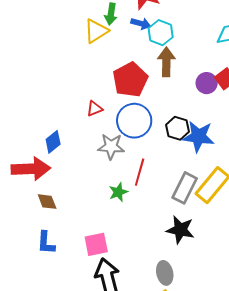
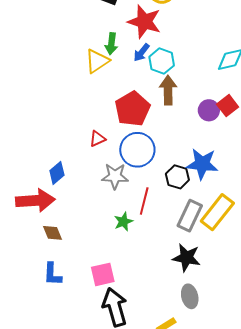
blue arrow: (141, 24) -> (141, 53), turned 114
black hexagon: (178, 128) -> (177, 177), moved
gray ellipse: (165, 273) -> (190, 296), moved

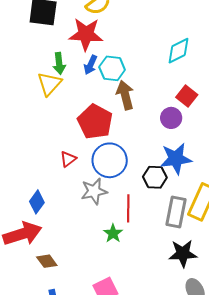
purple circle: (209, 110) -> (171, 118), moved

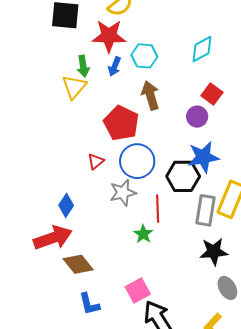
cyan hexagon: (112, 68) -> (144, 56), moved
black hexagon: (155, 177) -> (183, 176), size x1.4
brown diamond: (47, 261) -> (78, 264), size x1.4

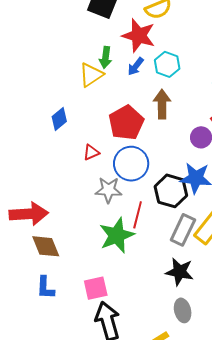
blue diamond: (66, 205) -> (59, 119), moved
green star: (143, 234) -> (117, 235), size x1.8

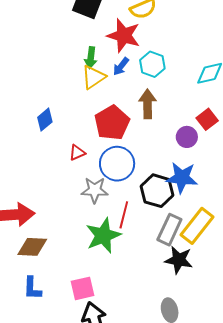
yellow triangle: (91, 75) -> (93, 77), moved
brown diamond: (46, 246) -> (32, 247), turned -64
black star: (180, 272) -> (179, 260), moved

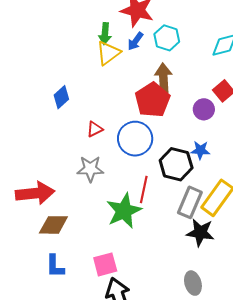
red pentagon: (112, 123) -> (152, 100), moved
blue star: (182, 178) -> (200, 150), size x0.6
gray star: (95, 190) -> (90, 169), moved

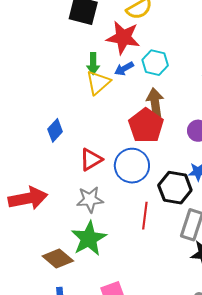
blue arrow: (135, 41) -> (124, 69), turned 30
red triangle: (95, 129) -> (91, 160), size x1.4
red arrow: (35, 193) -> (28, 198), moved
green star: (124, 211) -> (89, 239), moved
brown diamond: (53, 225) -> (58, 258), turned 44

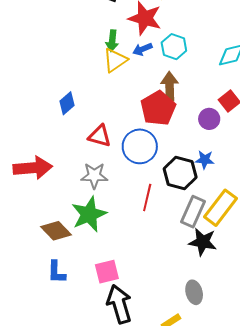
red triangle: (91, 160) -> (100, 136), turned 40

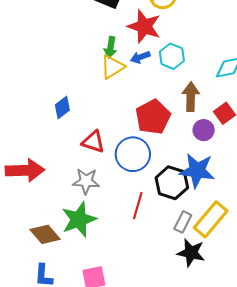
brown arrow: (170, 86) -> (191, 97), moved
blue star: (205, 160) -> (197, 171), size x1.8
gray rectangle: (193, 212) -> (183, 222), size x0.7

